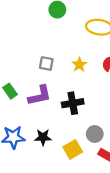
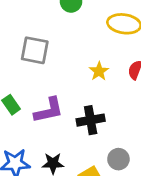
gray square: (46, 64) -> (35, 50), moved, size x1.5

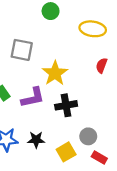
yellow star: (99, 71) -> (55, 73), moved, size x1.6

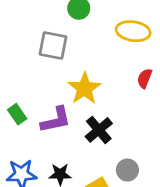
gray square: (22, 50) -> (53, 45), moved
black cross: (66, 105) -> (99, 130), turned -30

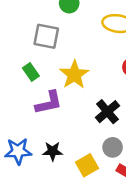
green rectangle: (17, 114) -> (31, 72), moved
black cross: (99, 130) -> (107, 112), moved

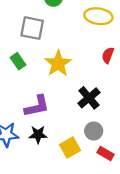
purple L-shape: (49, 103) -> (37, 106), moved

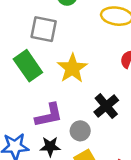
green rectangle: (18, 61) -> (28, 66), size x1.6
gray circle: (94, 131) -> (80, 131), moved

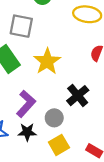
purple L-shape: (49, 115) -> (26, 104), turned -36

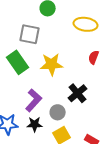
yellow star: (47, 61) -> (52, 64), turned 30

